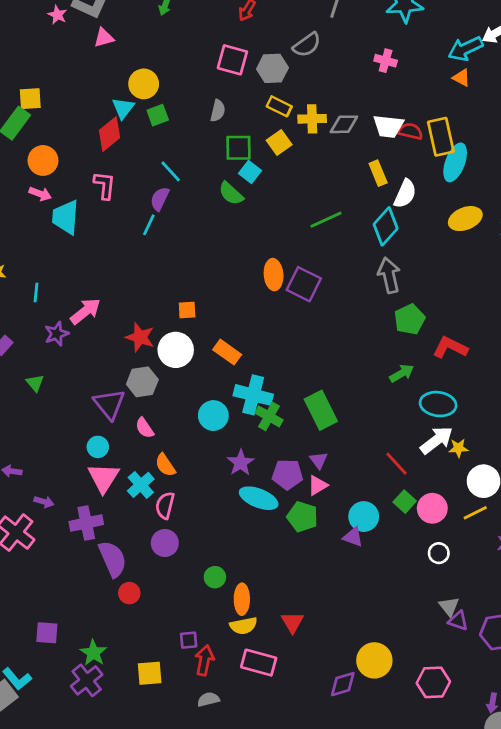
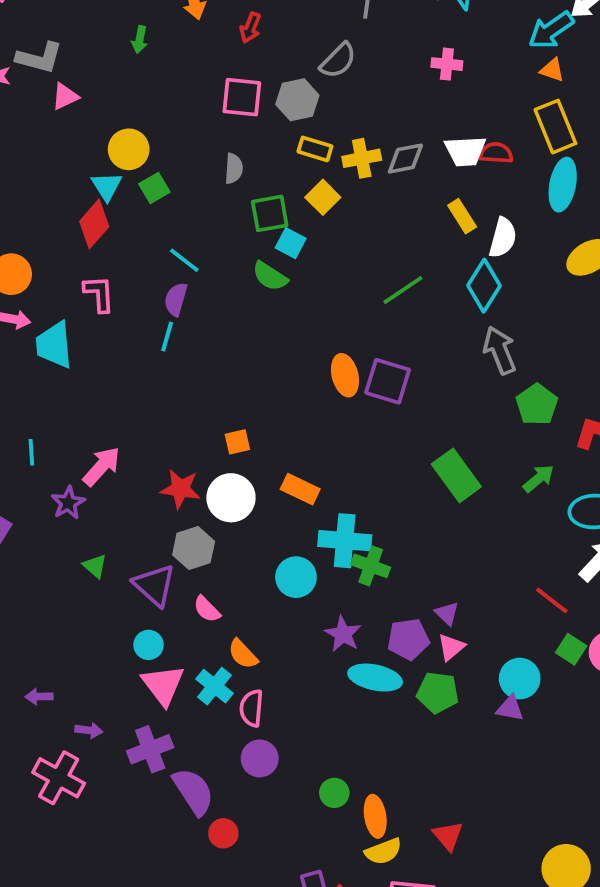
yellow rectangle: (441, 137) -> (555, 127), moved
green triangle: (35, 383) -> (95, 566), moved
green rectangle: (321, 410) -> (456, 475), moved

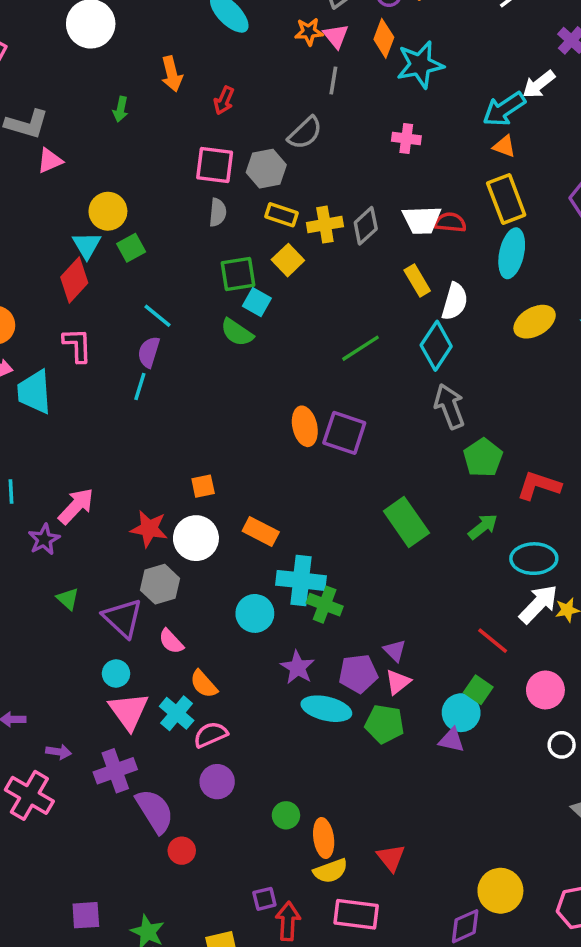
gray diamond: (405, 159) -> (366, 226), turned -33
gray semicircle: (234, 169) -> (218, 212), moved
green square: (571, 649) -> (478, 690), moved
pink semicircle: (251, 708) -> (211, 735), turned 60

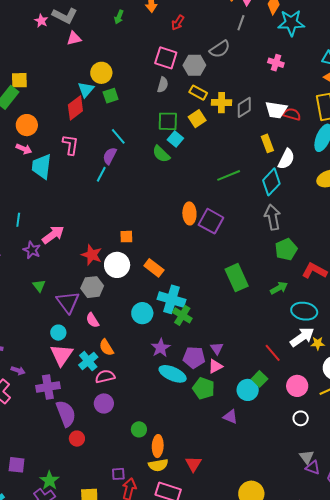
purple star: (44, 539) -> (32, 250), turned -30
purple triangle: (452, 740) -> (230, 417), moved

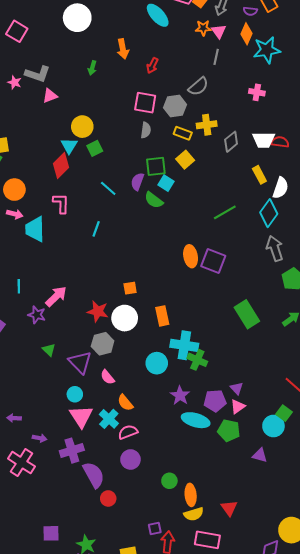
yellow cross: (222, 103) -> (207, 125), moved
purple semicircle: (110, 156) -> (137, 182), moved
orange rectangle: (154, 268) -> (162, 316), turned 48

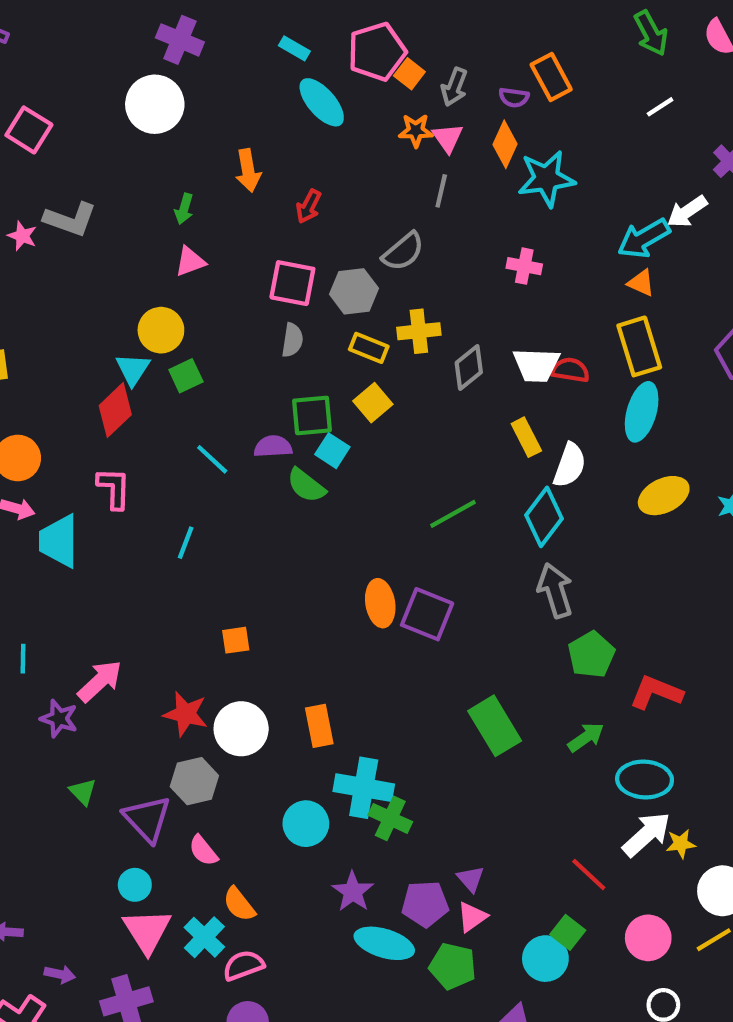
pink triangle: (50, 96) -> (190, 261), moved
purple semicircle: (137, 182) -> (273, 446), turned 66
orange square: (130, 288) -> (236, 640), moved

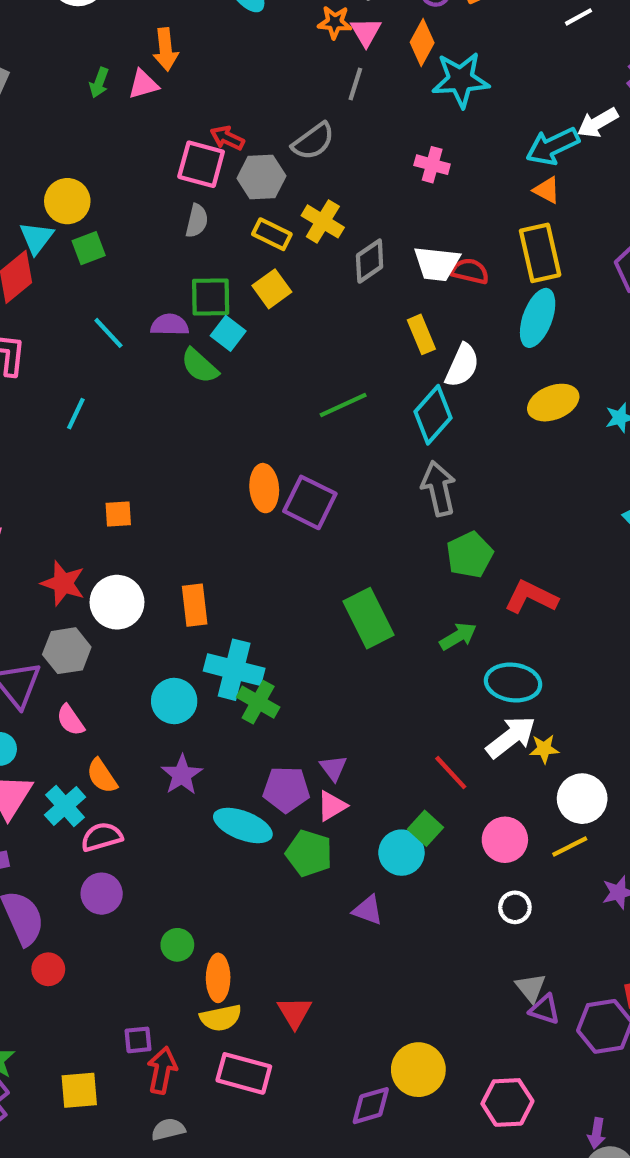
red arrow: (309, 206) -> (227, 138), moved, turned 84
pink triangle: (190, 261) -> (143, 84), moved
yellow cross: (419, 331) -> (323, 221), turned 33
purple star: (353, 892) -> (182, 775), moved

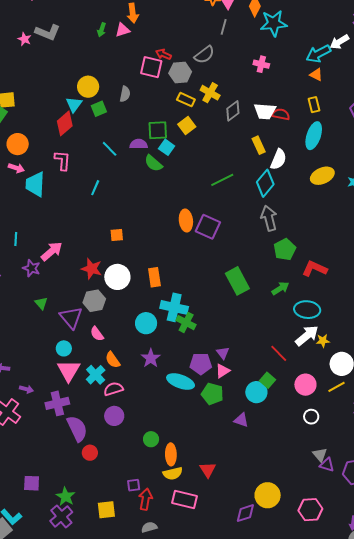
gray semicircle: (197, 221) -> (125, 94), moved
yellow rectangle: (540, 253) -> (314, 105), size x0.6

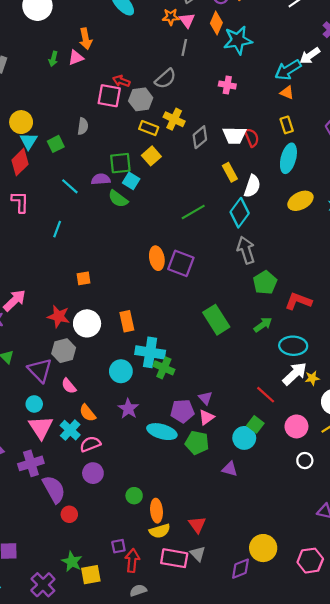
yellow circle: (88, 87) -> (21, 122), moved
red semicircle: (281, 114) -> (252, 138), turned 60
gray triangle: (320, 455) -> (198, 554), moved
green star: (66, 496) -> (72, 562), moved

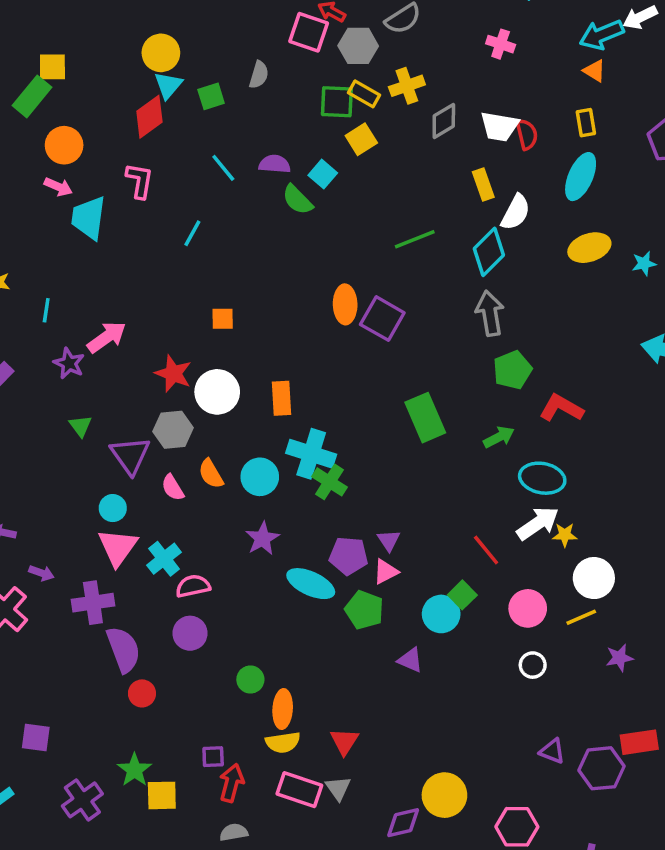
yellow cross: (174, 119) -> (407, 86), turned 36
green square: (120, 163) -> (337, 102), moved
orange semicircle: (88, 413) -> (211, 474), moved

